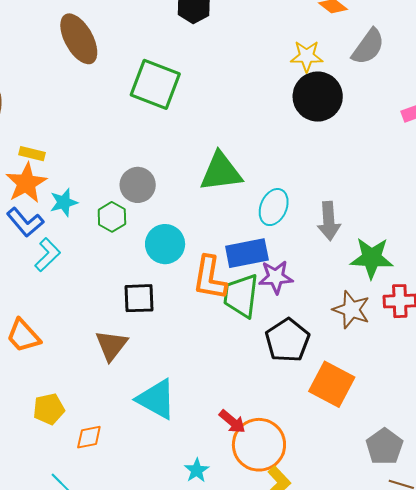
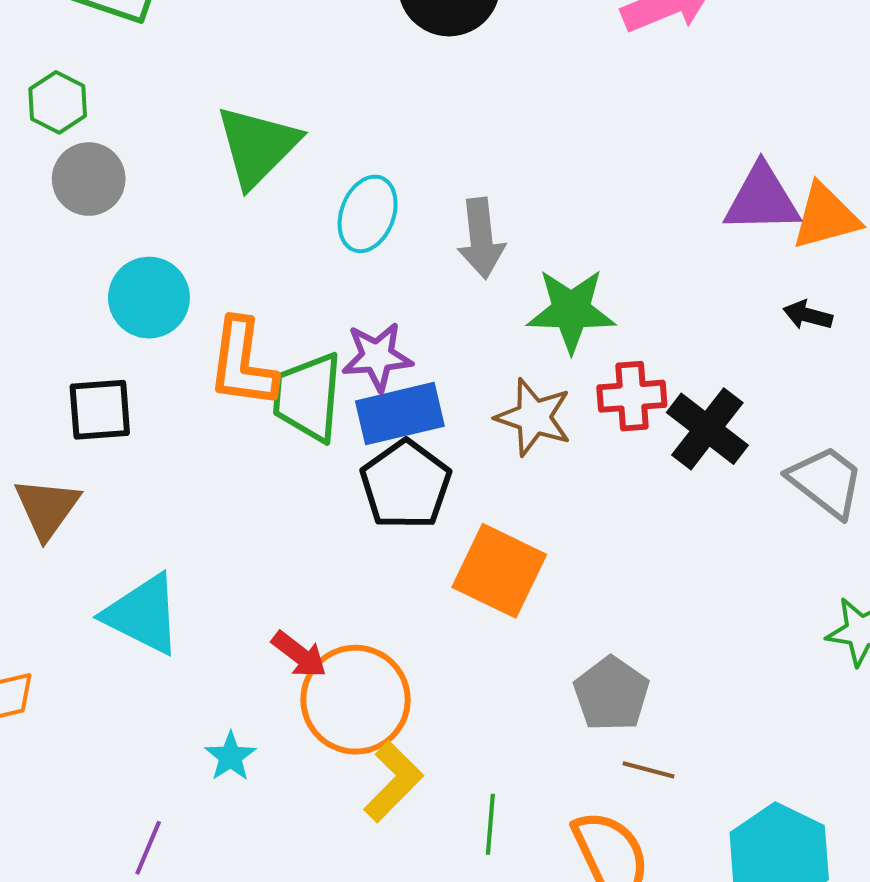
green triangle: (221, 172) -> (257, 146), turned -36
green hexagon: (112, 217) -> (58, 102), moved
blue rectangle: (247, 253) -> (400, 414), moved

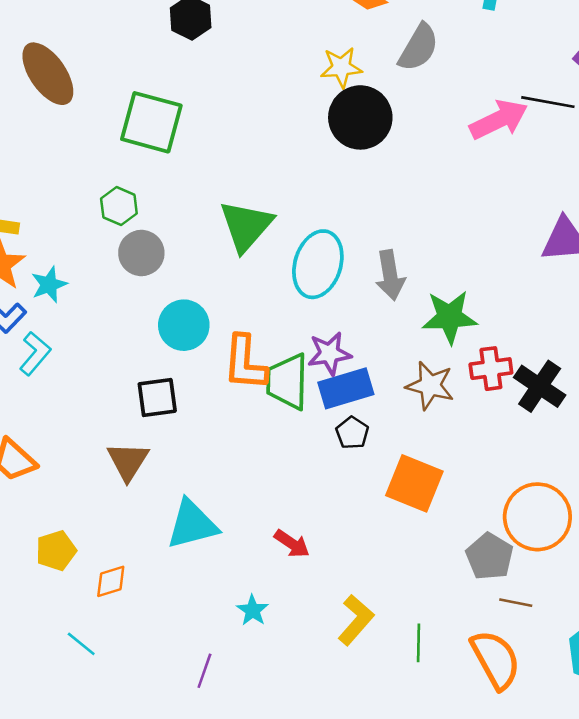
cyan ellipse: (368, 214) -> (318, 264), size x1.4
black pentagon: (406, 485) -> (352, 433), size x0.6
cyan triangle: (143, 614) -> (192, 524), turned -38
orange circle: (356, 700) -> (537, 517), moved

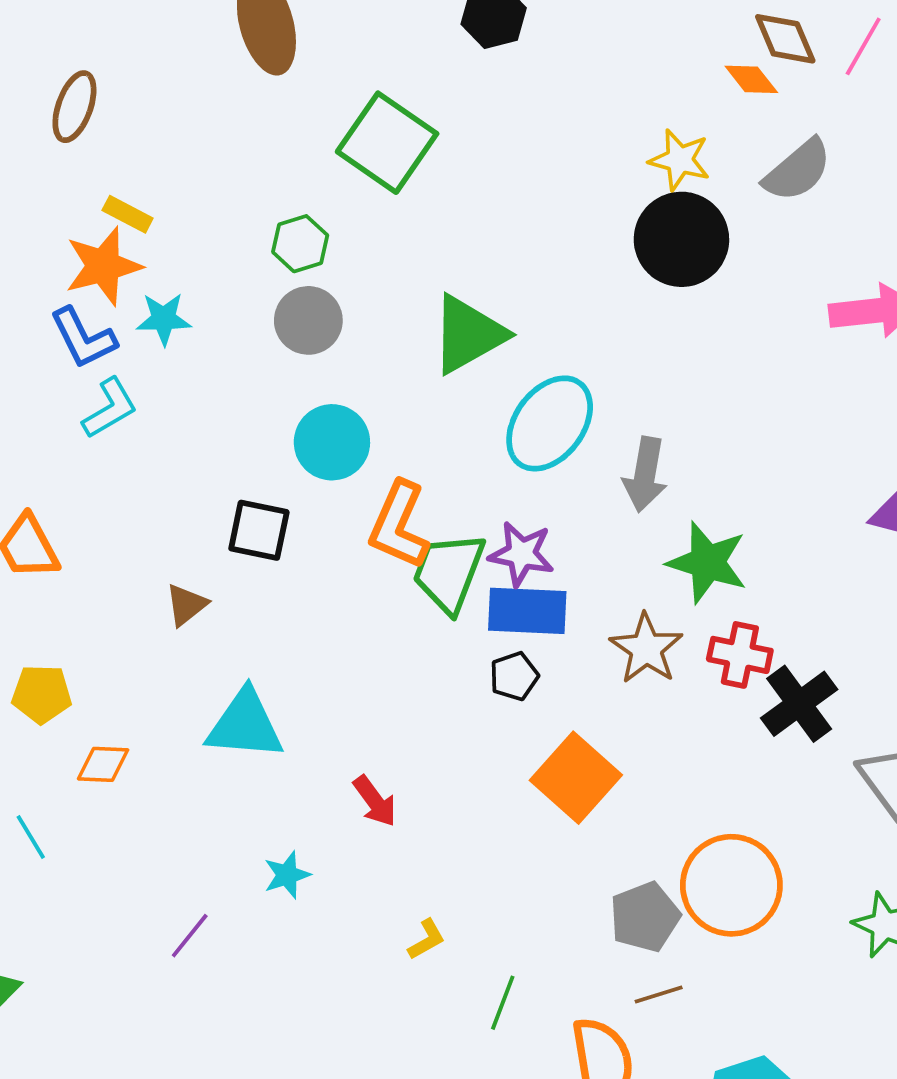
brown triangle: (128, 461) -> (186, 605), size x0.7
brown line: (516, 603) -> (659, 995), turned -48
yellow L-shape: (356, 620) -> (427, 939), size x0.6

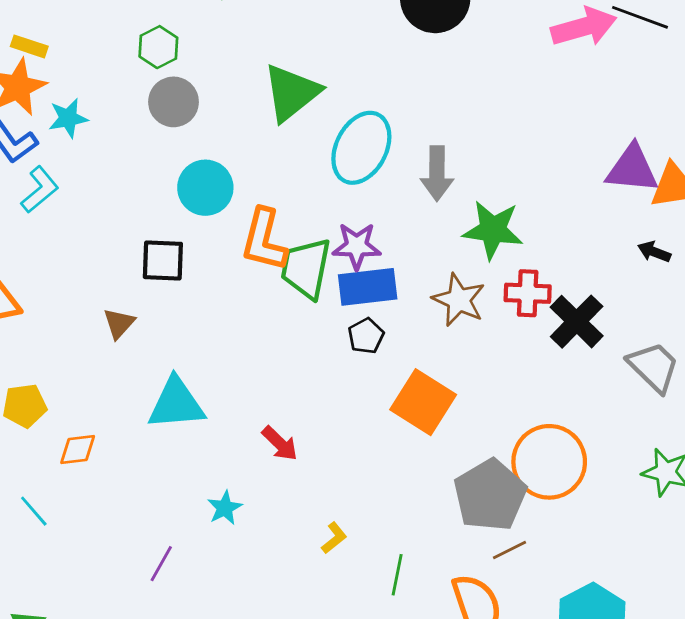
gray pentagon: (645, 917) -> (490, 495), size x1.4

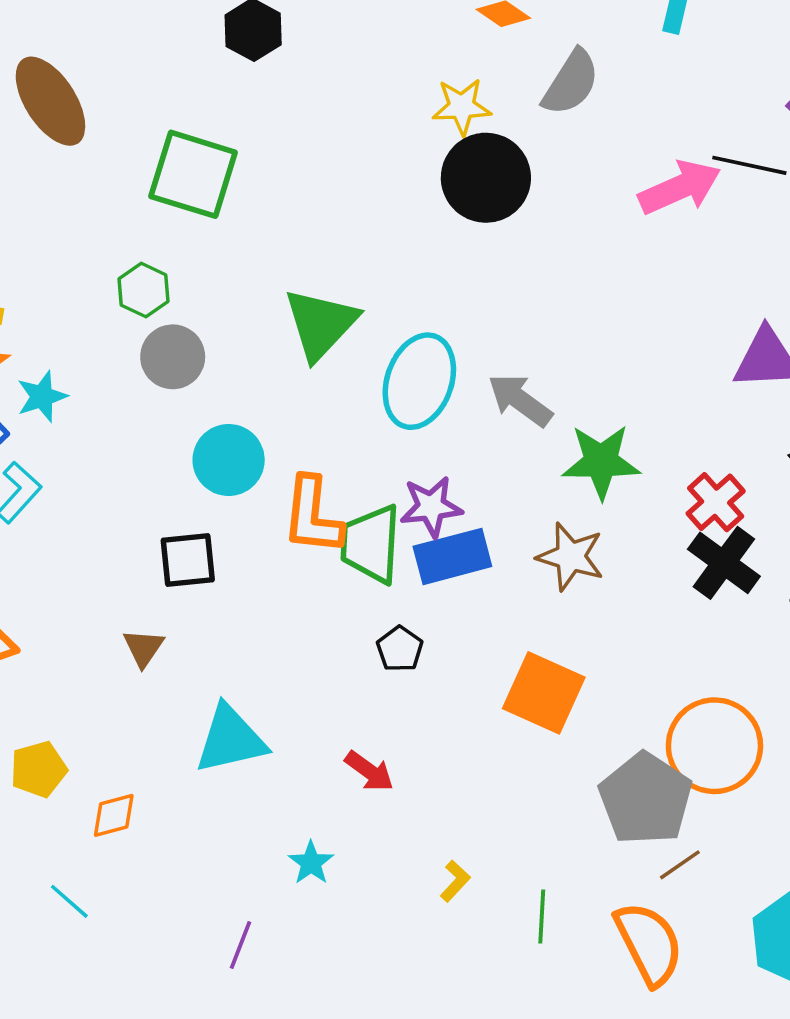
gray arrow: (437, 173) -> (520, 400), turned 134
red cross: (528, 293) -> (716, 502), moved, turned -36
black pentagon: (366, 336) -> (400, 649), moved

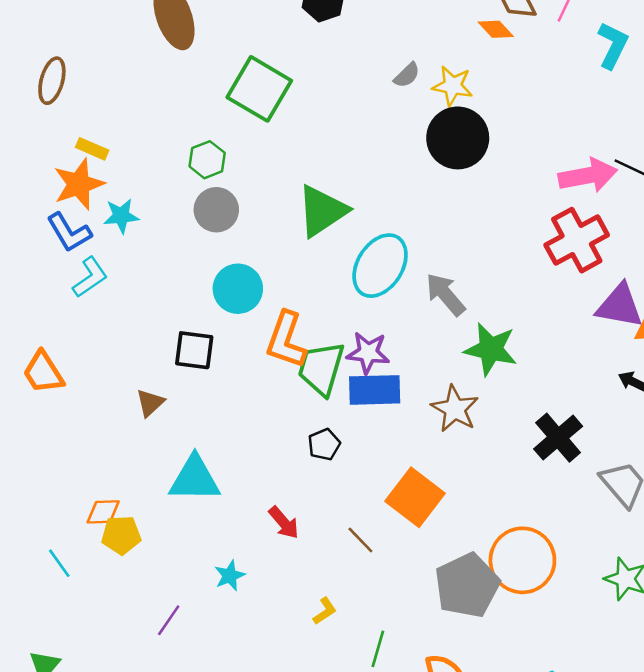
gray semicircle: (571, 83) -> (407, 75), moved, size x0.6
red cross: (716, 502) -> (577, 240), moved, size x1.5
yellow pentagon: (38, 769) -> (121, 535), moved
brown line: (680, 865) -> (360, 540), moved, turned 68

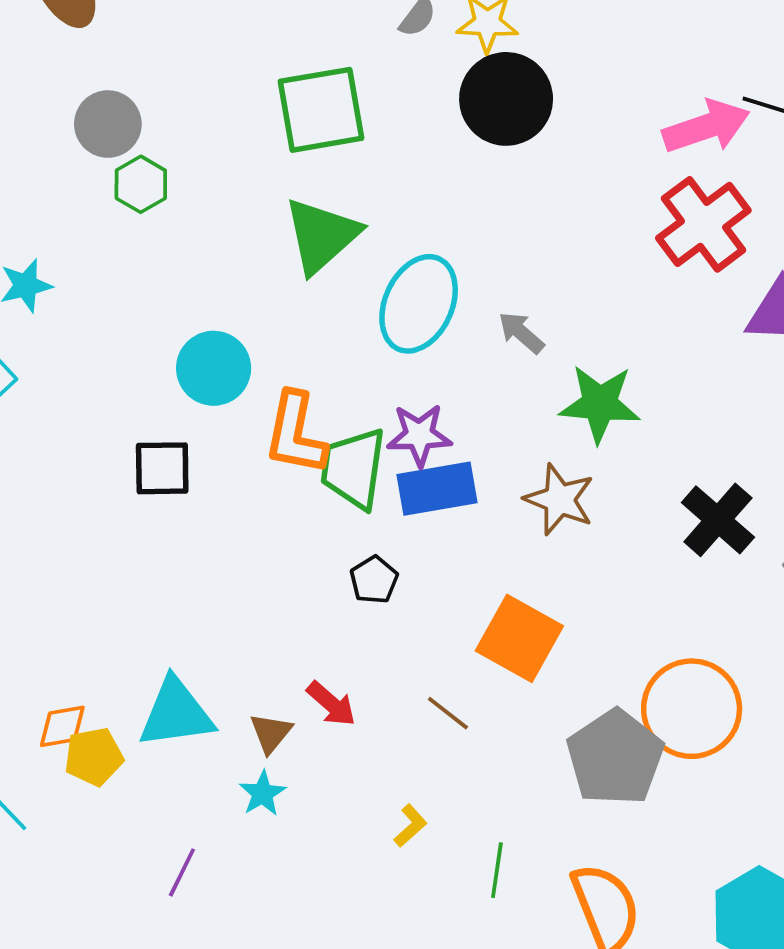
green square: (259, 89) -> (321, 110), moved, turned -32
gray circle: (216, 210) -> (108, 124), moved
gray arrow: (445, 294) -> (521, 333), size x0.7
brown triangle: (150, 403) -> (271, 733), moved
cyan triangle: (195, 479) -> (176, 713), moved

